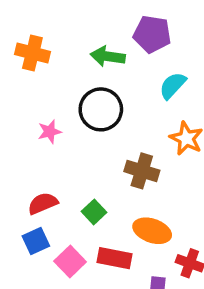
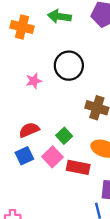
green arrow: (108, 56) -> (59, 17), moved
pink square: (70, 262) -> (52, 157), moved

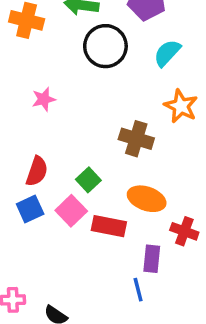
black circle: (69, 66) -> (105, 46), moved
red semicircle: (29, 130) -> (37, 171), turned 132

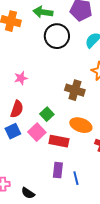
pink star: (44, 99) -> (21, 78), moved
purple rectangle: (152, 259) -> (58, 170), moved

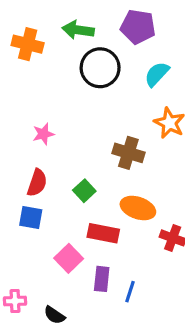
blue square: (13, 131) -> (31, 217), turned 35
pink square: (37, 132) -> (69, 258), moved
blue line: (76, 178) -> (130, 292), turned 32

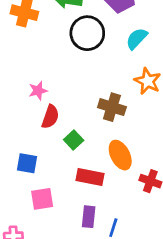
red semicircle: (37, 183) -> (50, 117), moved
orange ellipse: (138, 208) -> (120, 155), turned 44
pink square: (69, 258) -> (42, 199), moved, turned 35

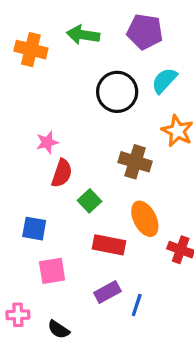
black circle: (87, 33) -> (117, 92), moved
purple rectangle: (89, 217) -> (107, 292), turned 55

